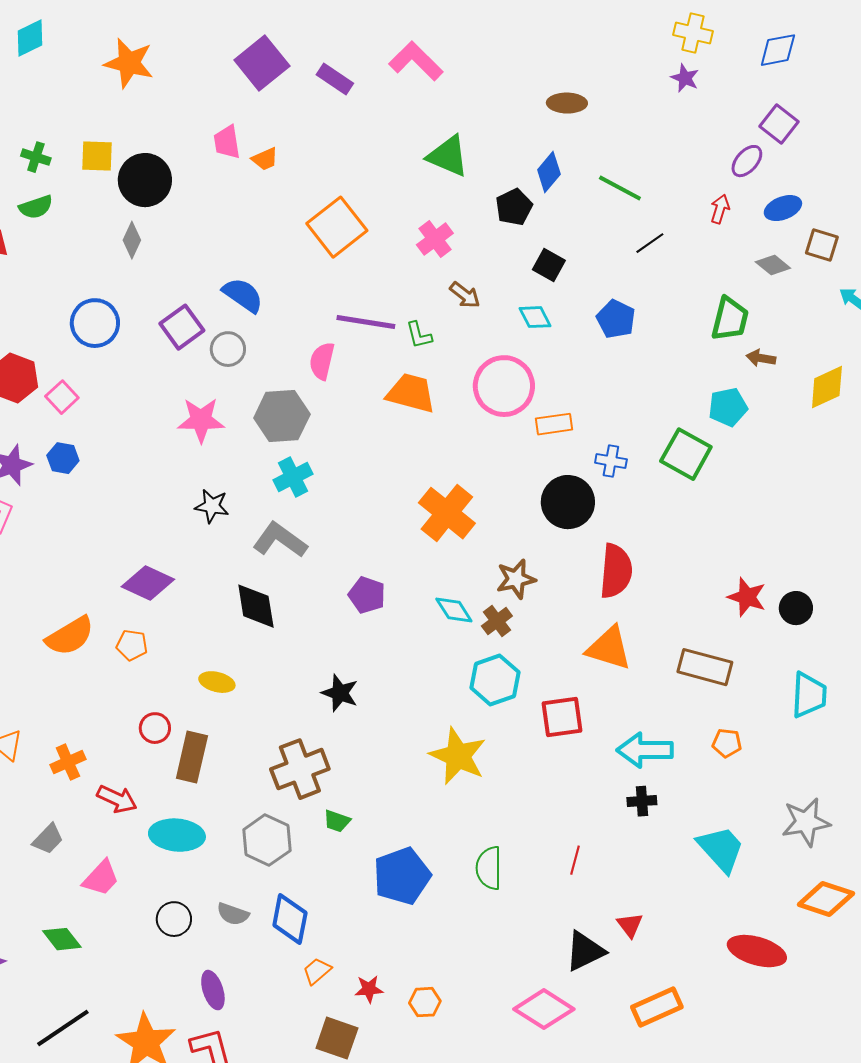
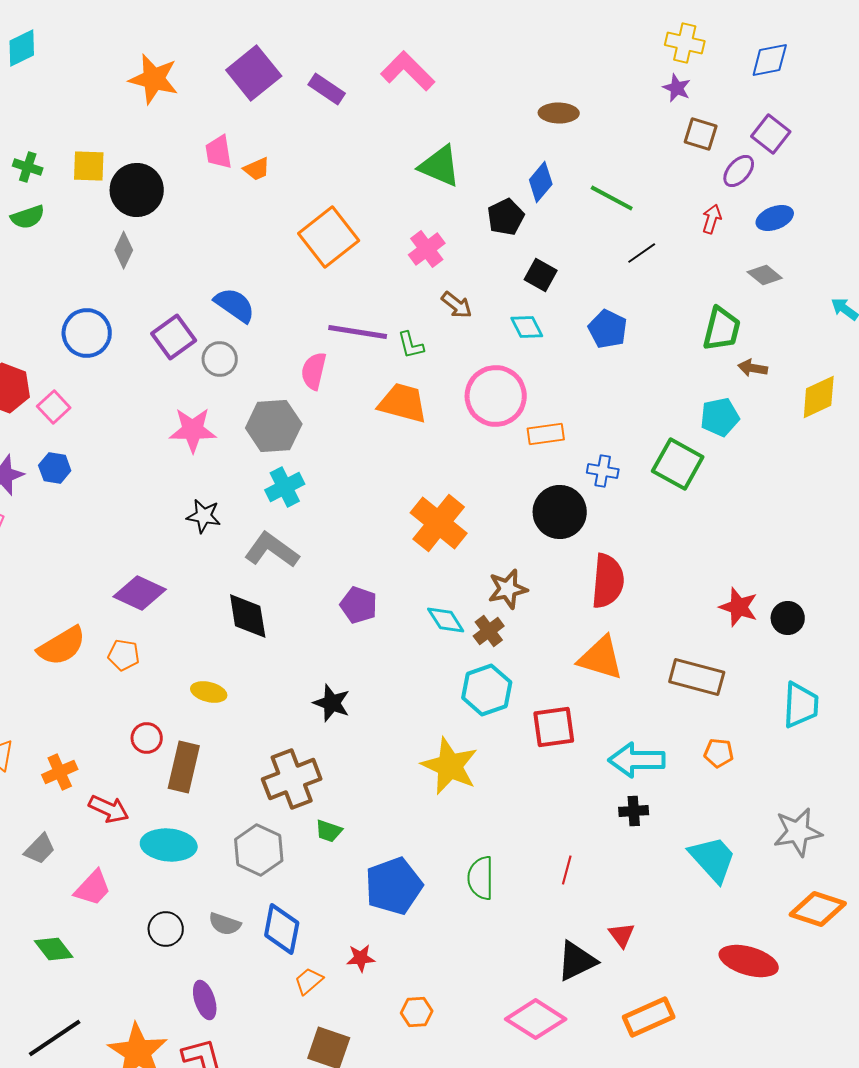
orange star: (129, 63) -> (154, 79), moved
brown square: (822, 245) -> (701, 134), moved
red star: (369, 989) -> (361, 958), moved

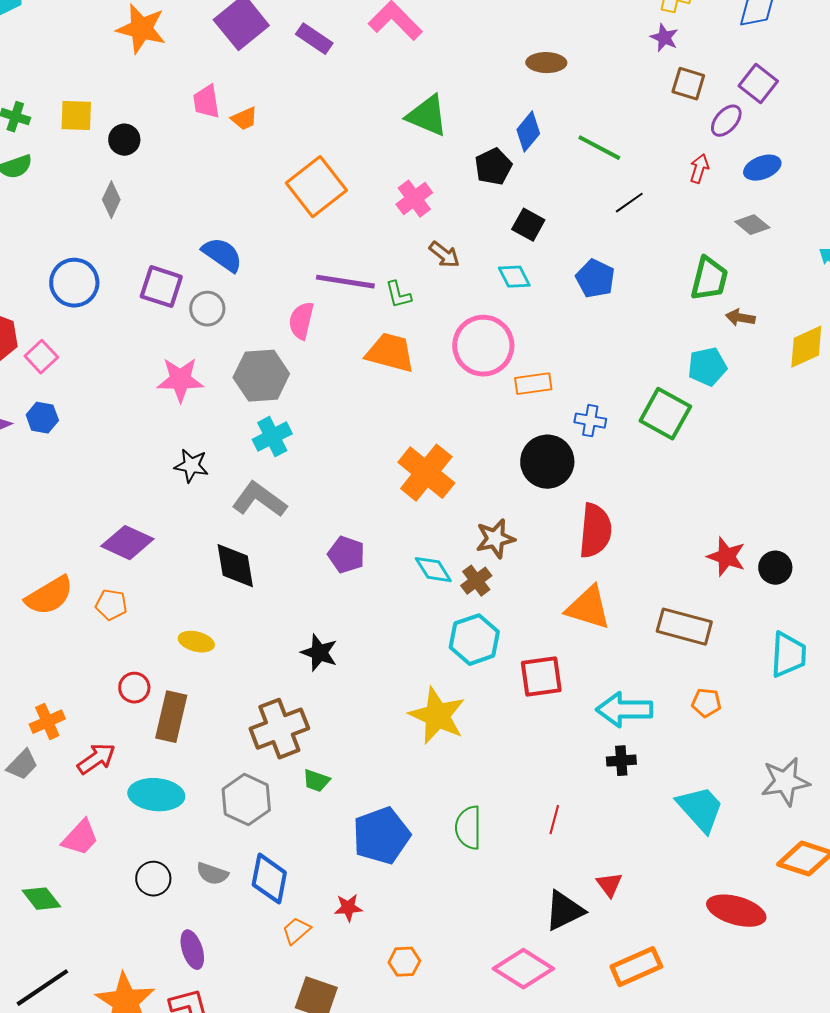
black circle: (137, 190) -> (124, 140), size x0.6
purple square: (174, 337) -> (161, 287), turned -36
red arrow: (109, 809) -> (96, 759), turned -60
gray trapezoid: (40, 849) -> (22, 765), moved

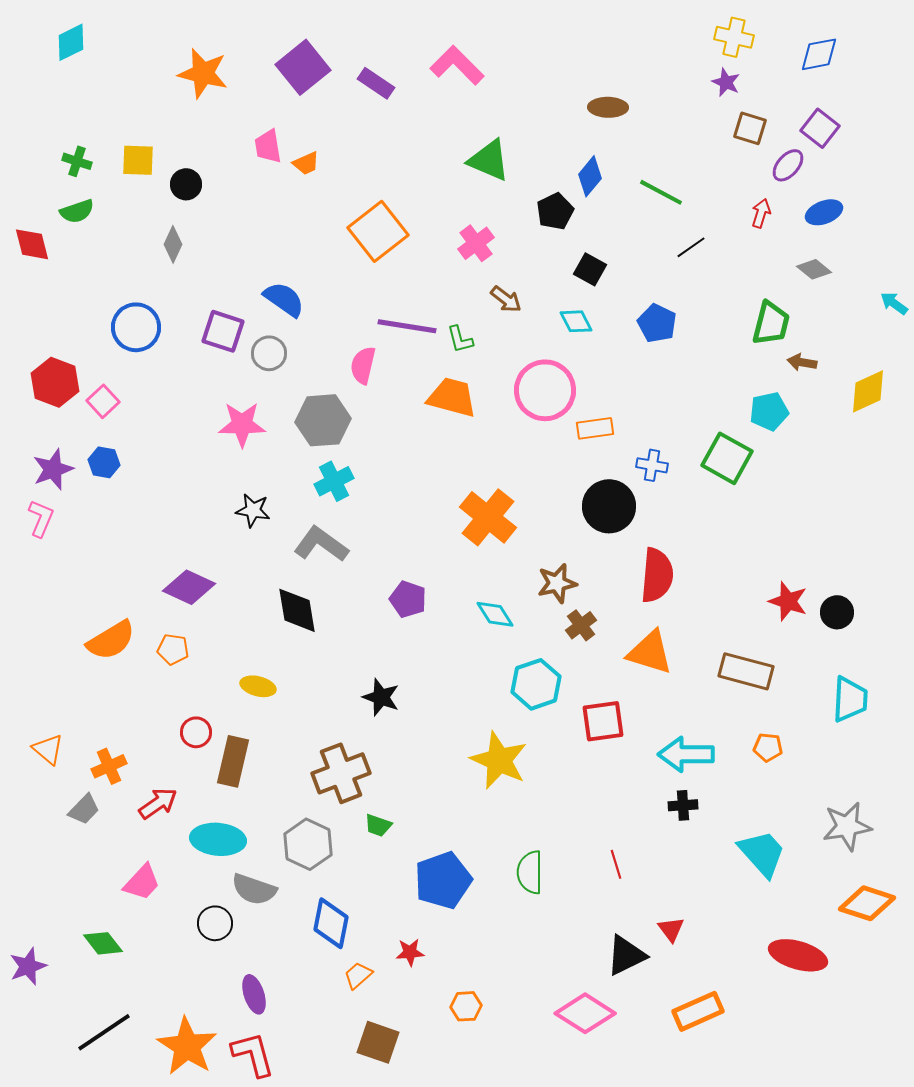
brown cross: (476, 581) -> (581, 625), moved
red line: (554, 820) -> (616, 864), turned -32
gray semicircle: (212, 874) -> (254, 889), moved, size x1.4

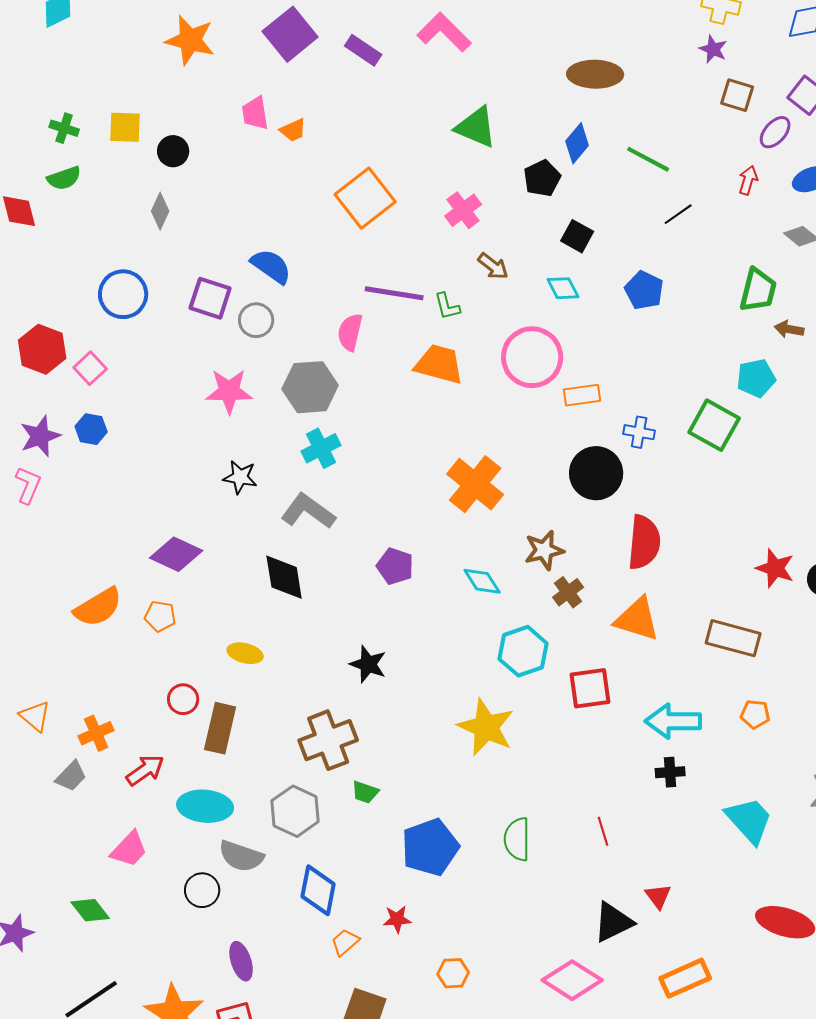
brown ellipse: (608, 107) -> (595, 74), size x1.4

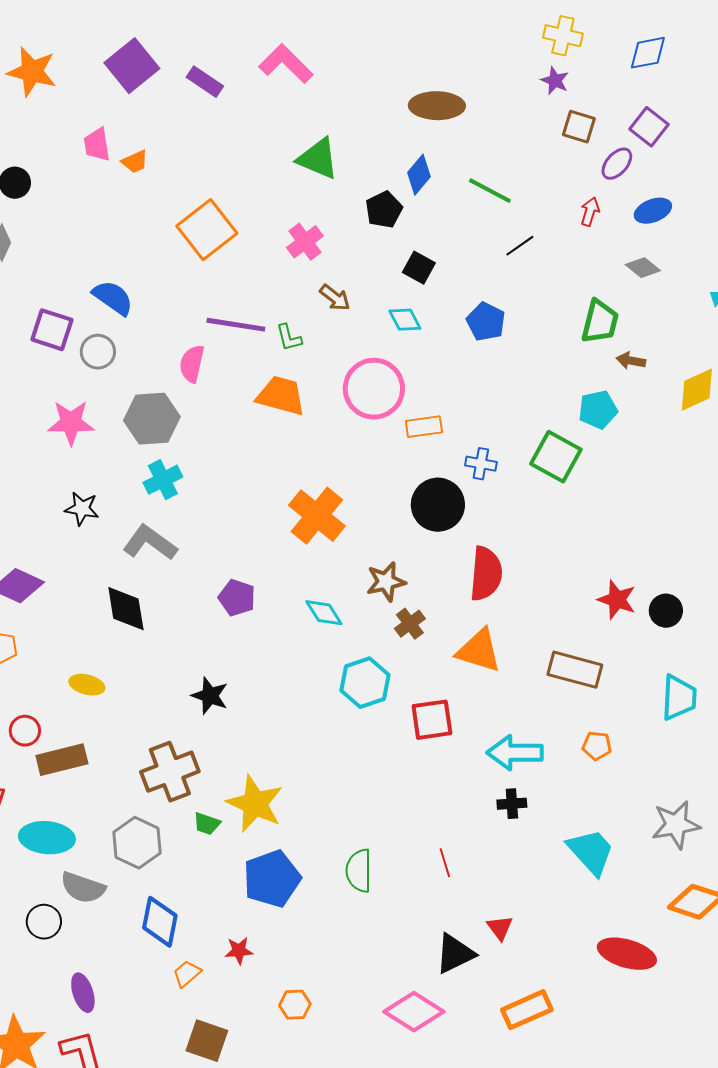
yellow star: (486, 727) -> (255, 804), moved
brown rectangle: (220, 728) -> (62, 760), turned 63

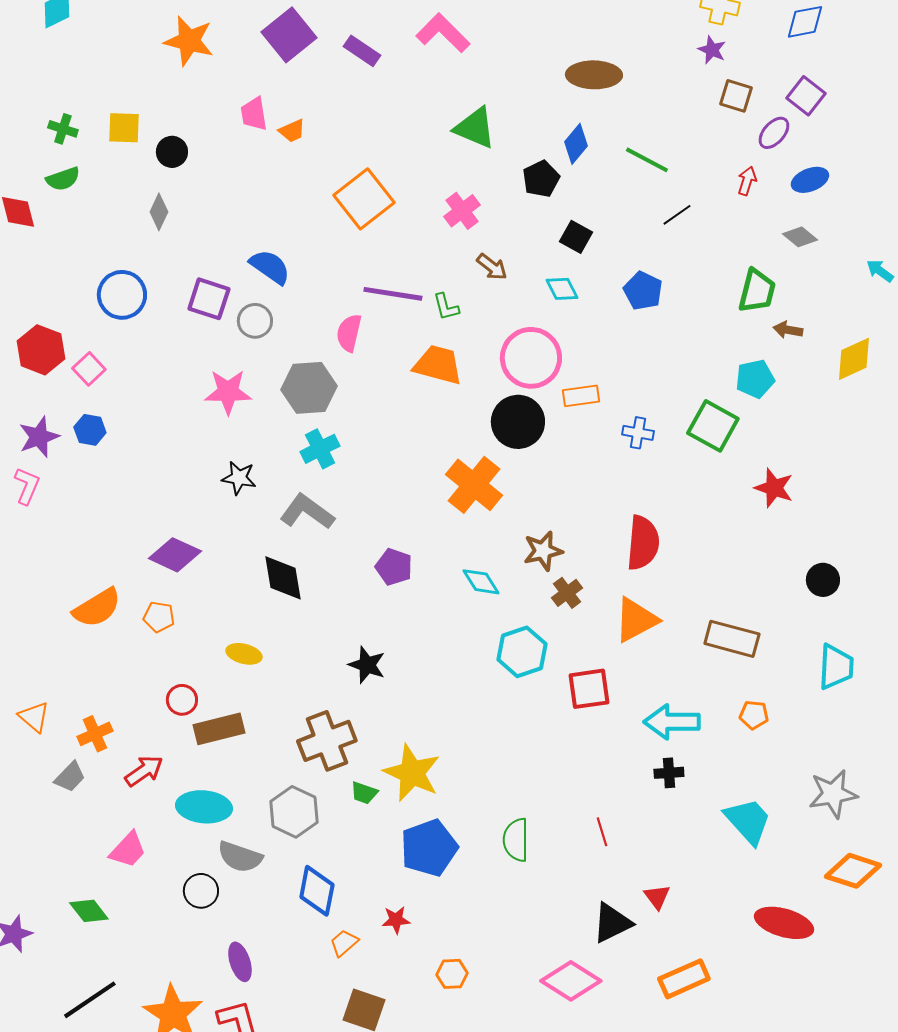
black circle: (438, 505) -> (518, 422), moved
red star: (617, 600) -> (774, 488), moved
orange triangle: (479, 651) -> (636, 620), turned -45

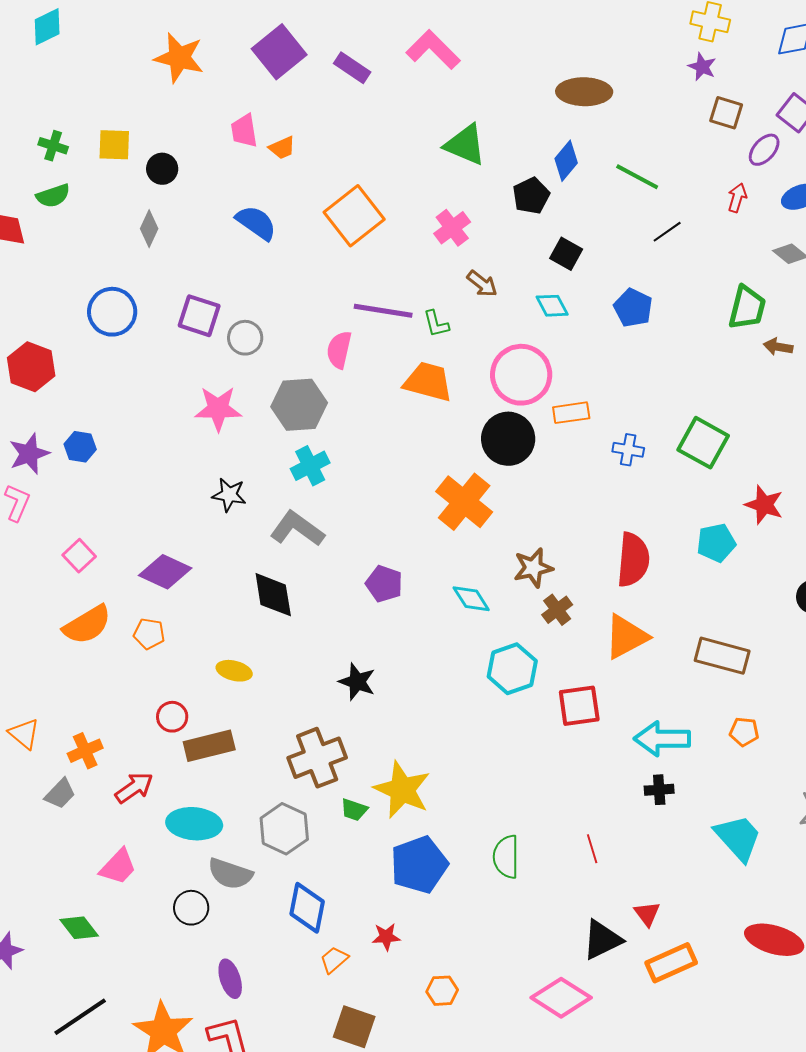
blue semicircle: (270, 267) -> (256, 223), moved
pink square: (89, 369) -> (79, 556), moved
cyan pentagon: (755, 379) -> (716, 543), moved
orange rectangle: (684, 979) -> (671, 963), moved

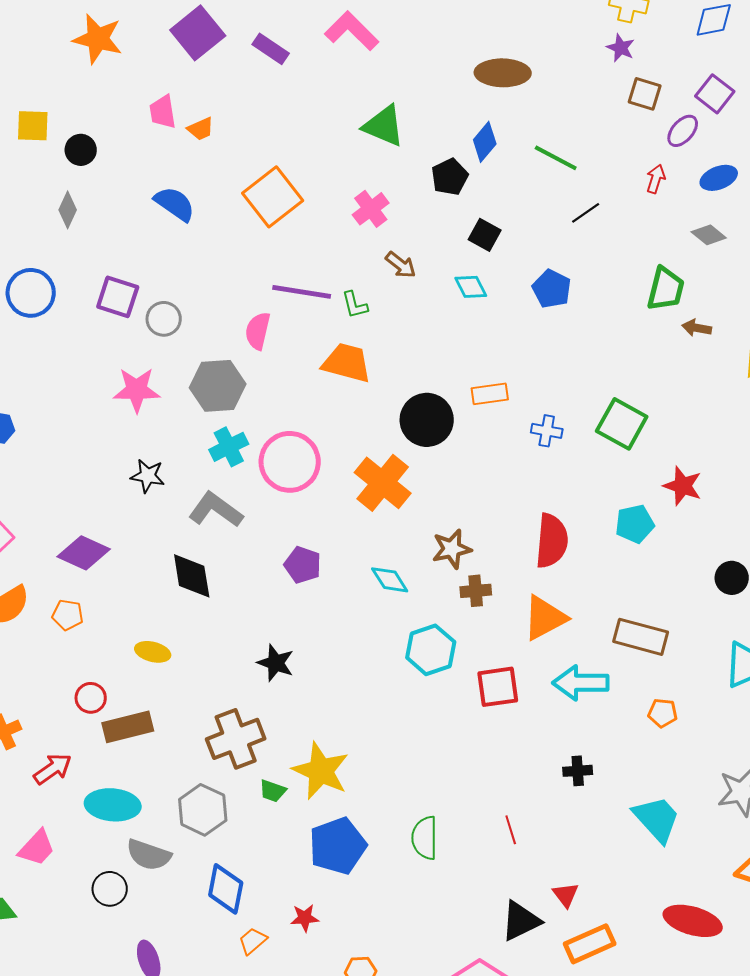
pink circle: (521, 375) -> (290, 462), moved
brown cross: (557, 610) -> (476, 591), turned 32
cyan arrow: (662, 739) -> (581, 683), moved

